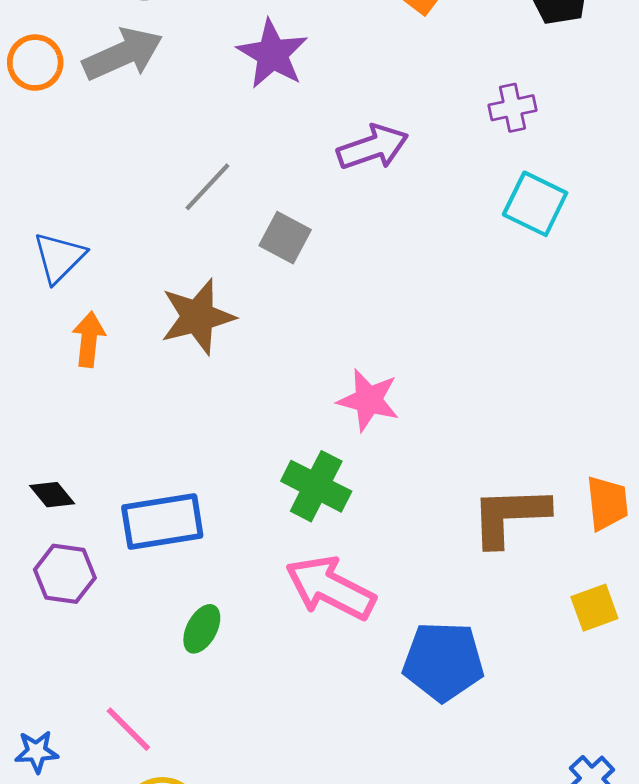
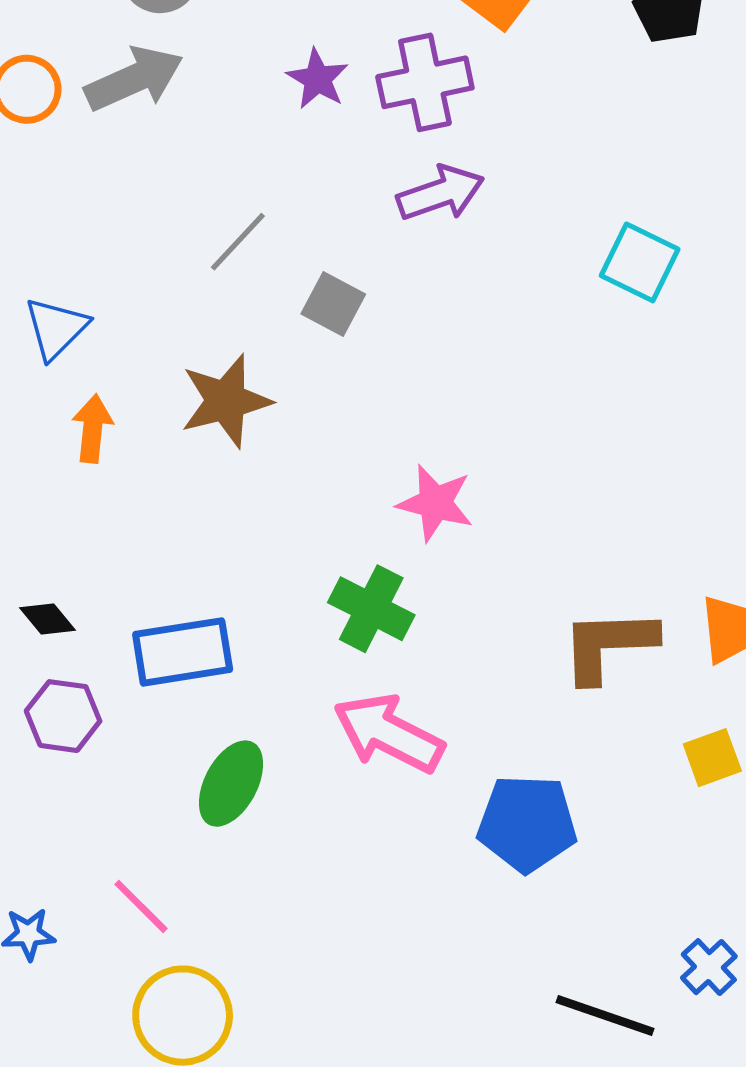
purple star: (272, 54) -> (318, 79), size x0.7
purple cross: (513, 108) -> (425, 82), moved, size x1.6
green ellipse: (202, 629) -> (231, 784), size x1.4

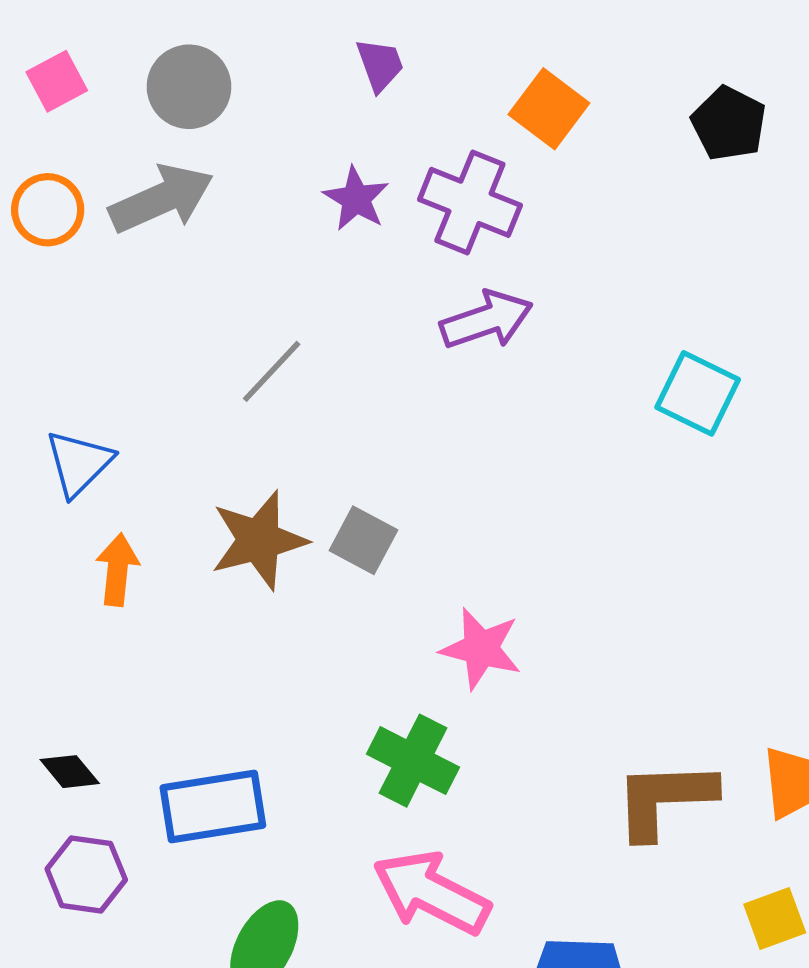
purple cross: (425, 82) -> (470, 202), turned 34
gray square: (333, 304) -> (363, 540), moved

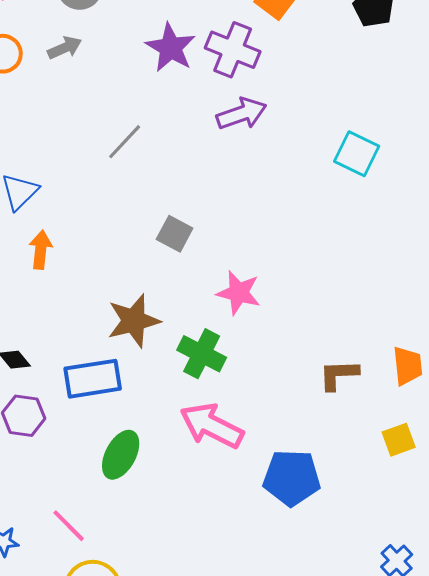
gray arrow: (161, 199) -> (65, 48), size x0.6
purple star: (356, 199) -> (171, 48), size x1.4
brown star: (259, 540) -> (134, 321), moved
brown L-shape: (665, 799) -> (339, 375), size x0.7

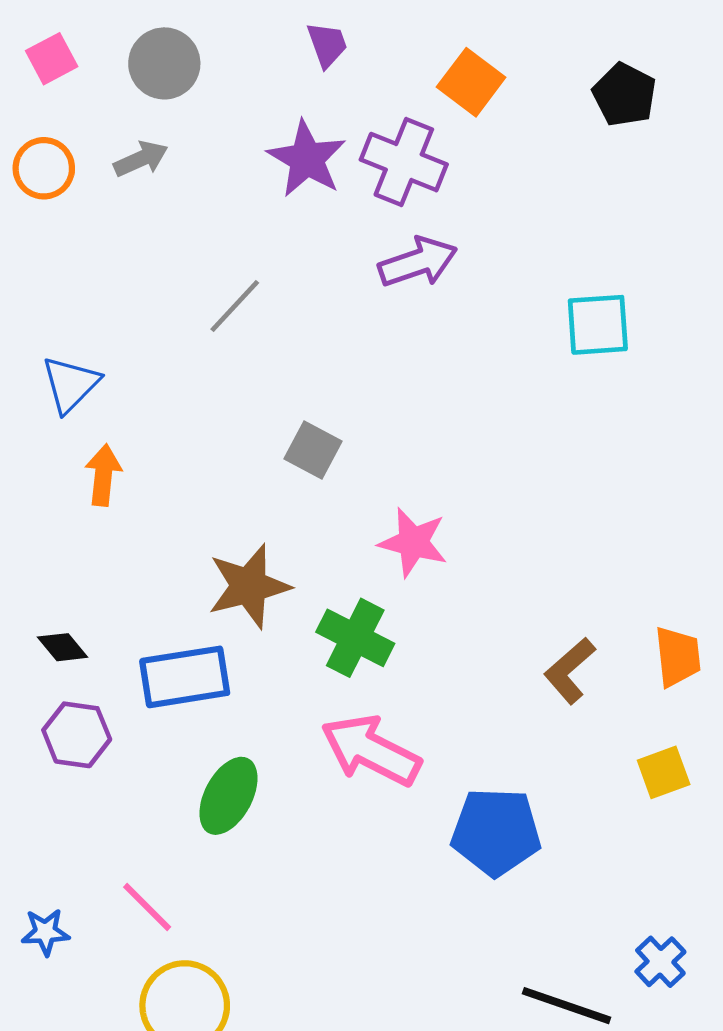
cyan square: (357, 154) -> (598, 325), turned -30
brown L-shape: (339, 375) -> (570, 671), turned -39

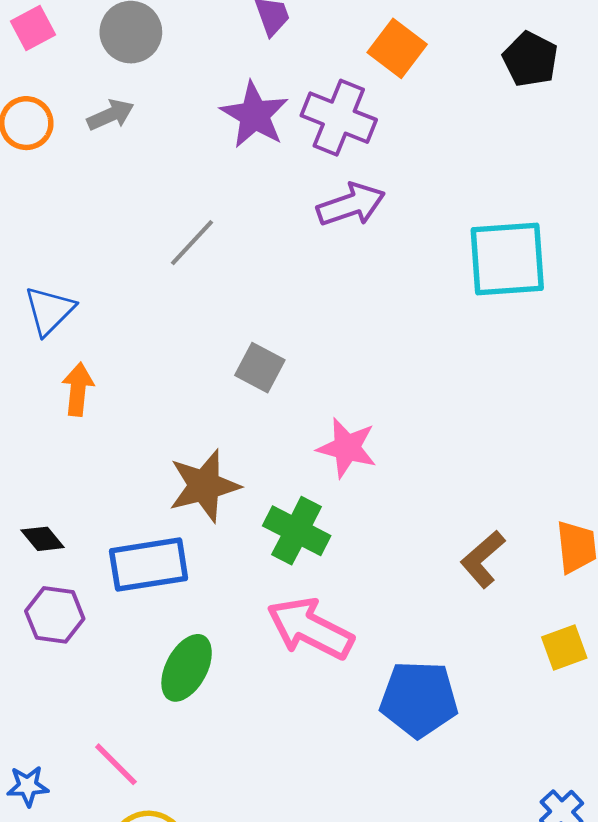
cyan square: (598, 325) -> (507, 259), size x1.4

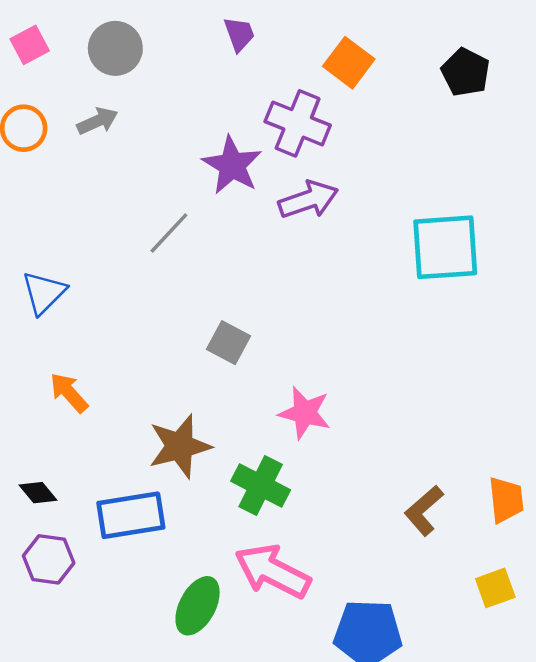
purple star: (254, 115) -> (232, 165), moved
orange arrow: (78, 389) -> (69, 393), moved, turned -48
green ellipse: (187, 668) -> (198, 606), moved

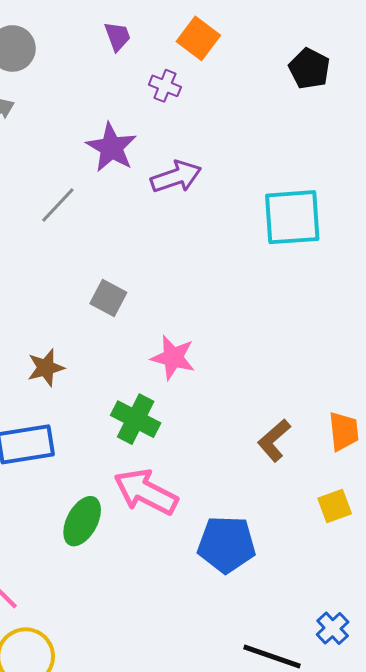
orange square: (349, 63) -> (198, 38), moved
purple cross: (298, 123) -> (165, 86), moved, size x0.6
brown star: (180, 446) -> (46, 368), moved, size x0.7

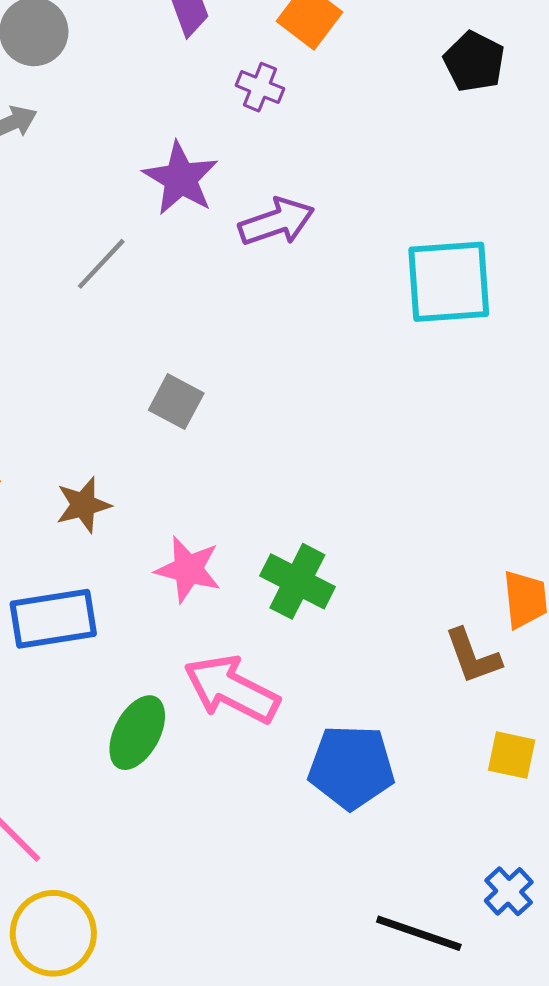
pink star: (173, 358) -> (188, 569), moved
green cross: (136, 419) -> (297, 581), moved
brown L-shape: (274, 440) -> (473, 656), moved, turned -69
yellow square: (335, 506) -> (512, 755), moved, turned 32

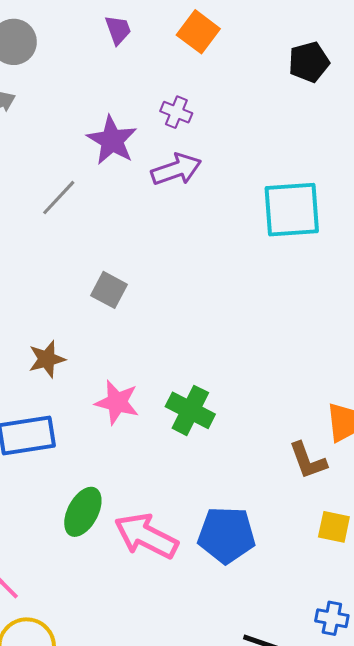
black pentagon: (474, 62) -> (309, 62), turned 30
purple cross: (260, 87) -> (176, 112), moved
pink arrow: (232, 689) -> (146, 536), moved
blue cross: (509, 891) -> (332, 618), turned -36

